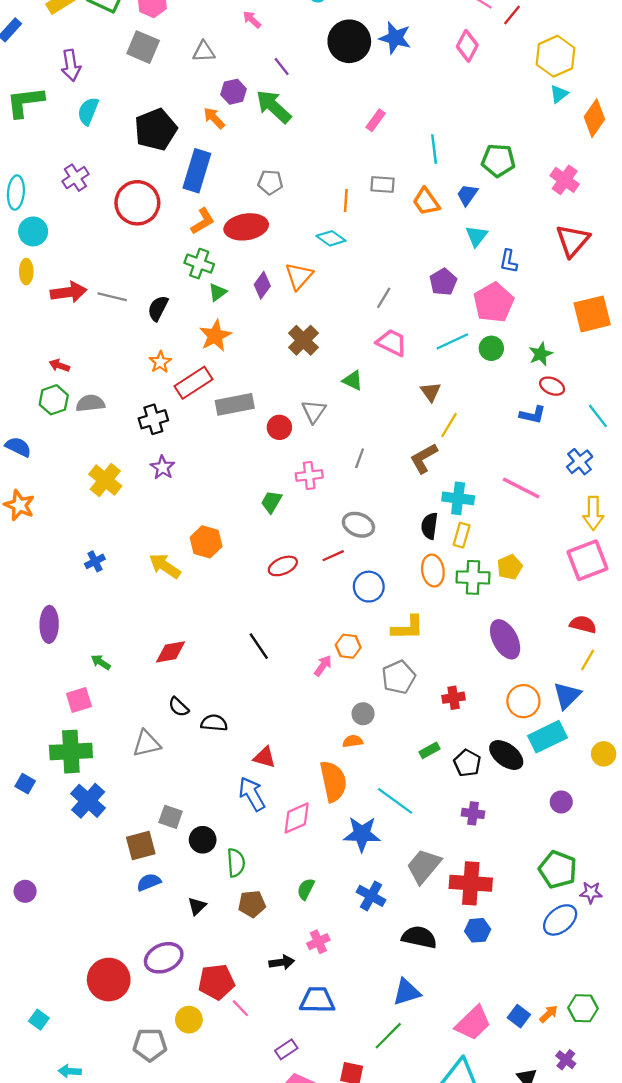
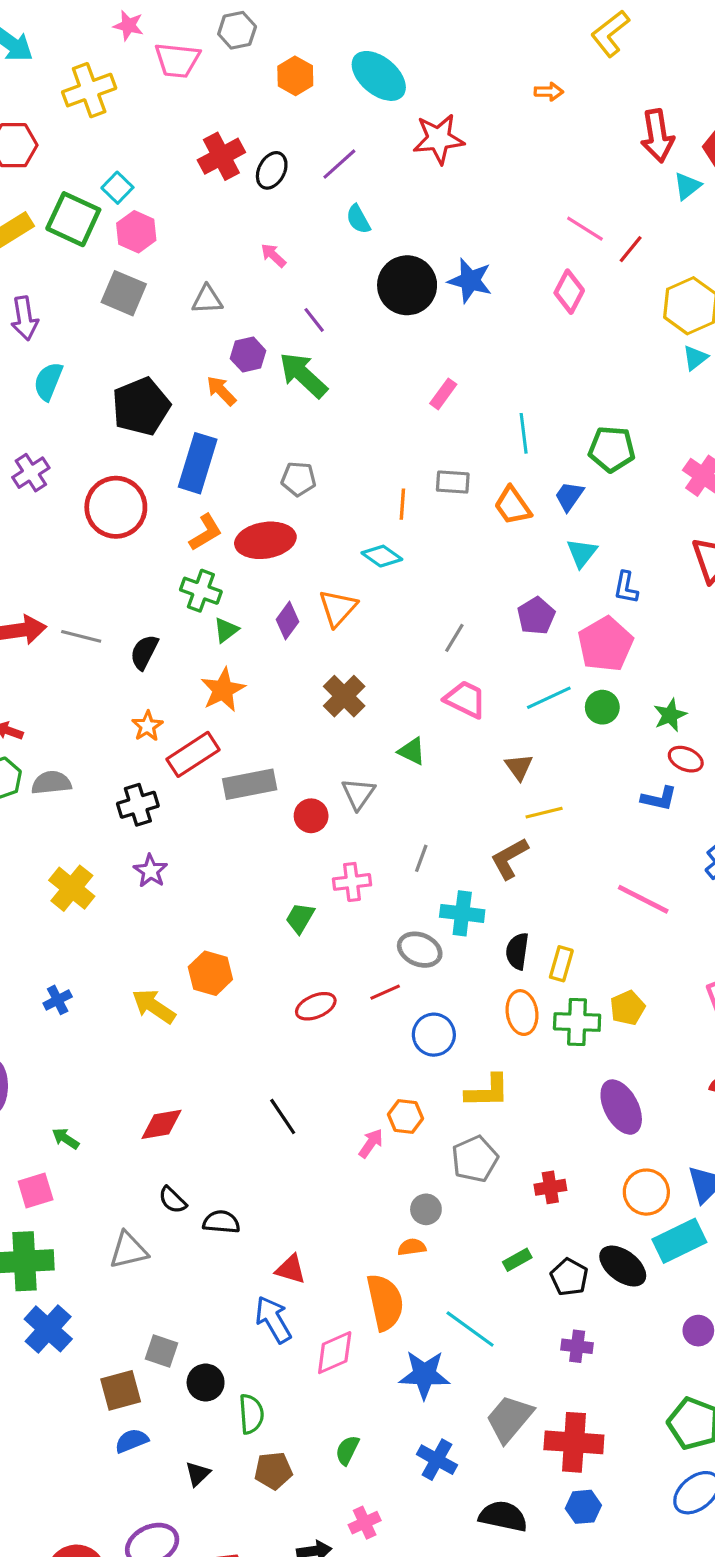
yellow line: (449, 425) -> (544, 813), turned 45
cyan cross: (458, 498) -> (462, 913), moved

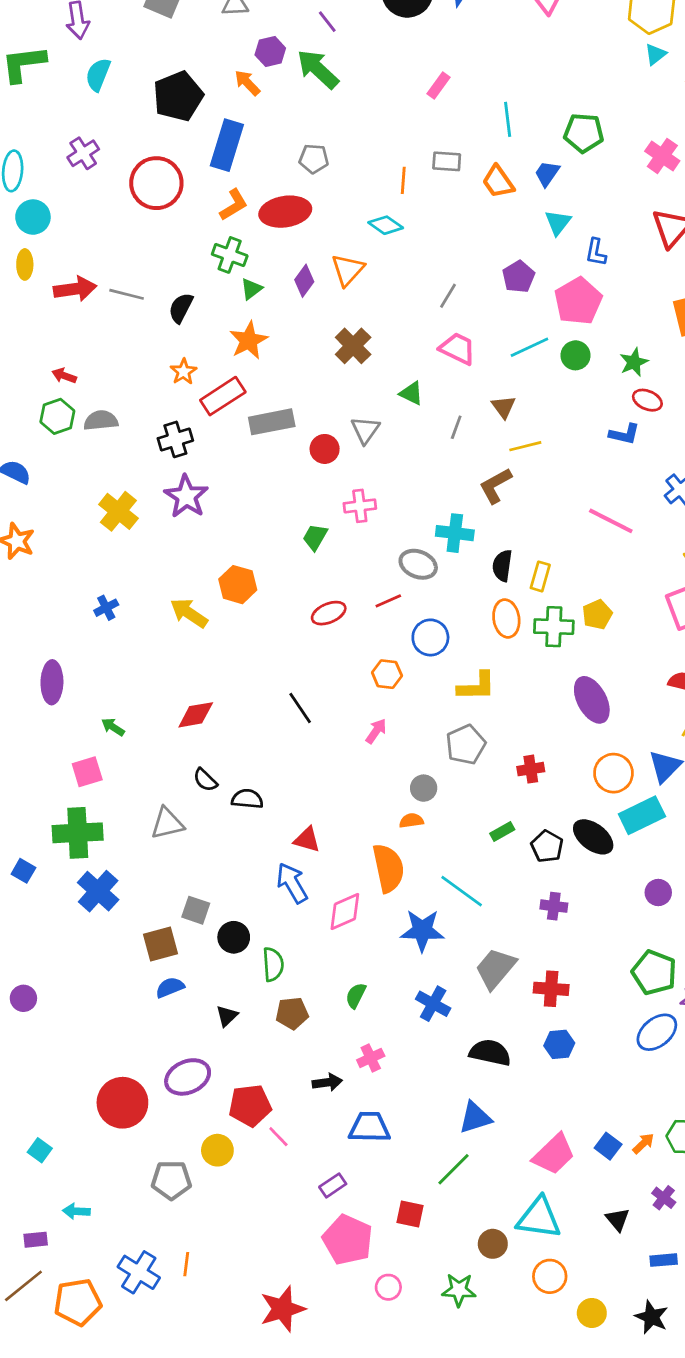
gray line: (421, 858) -> (456, 427), moved
purple star: (150, 871) -> (186, 496), size x1.5
orange hexagon: (406, 1116) -> (387, 674), moved
red cross: (574, 1442) -> (551, 989), size x0.7

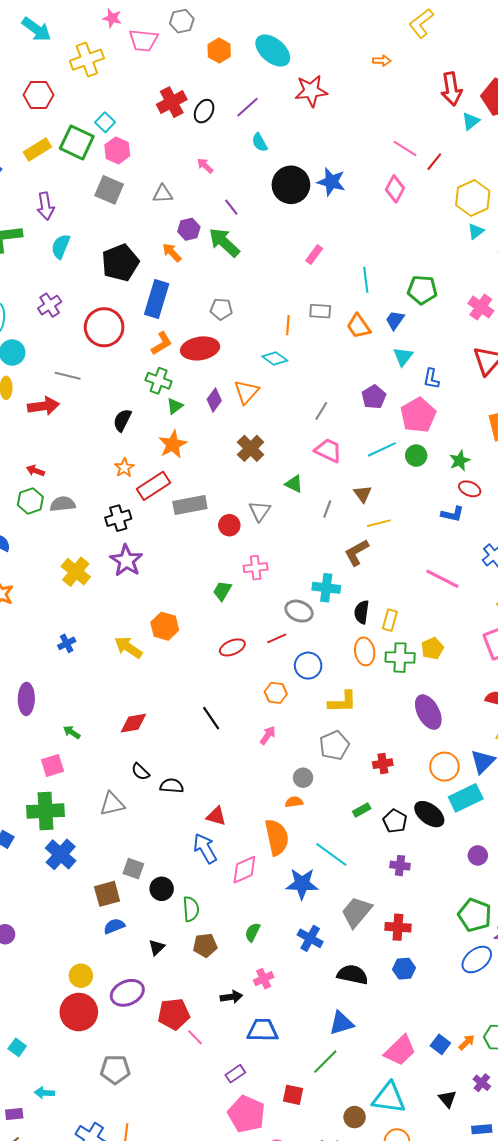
gray line: (127, 294) -> (68, 376), moved
yellow circle: (217, 1150) -> (81, 976), moved

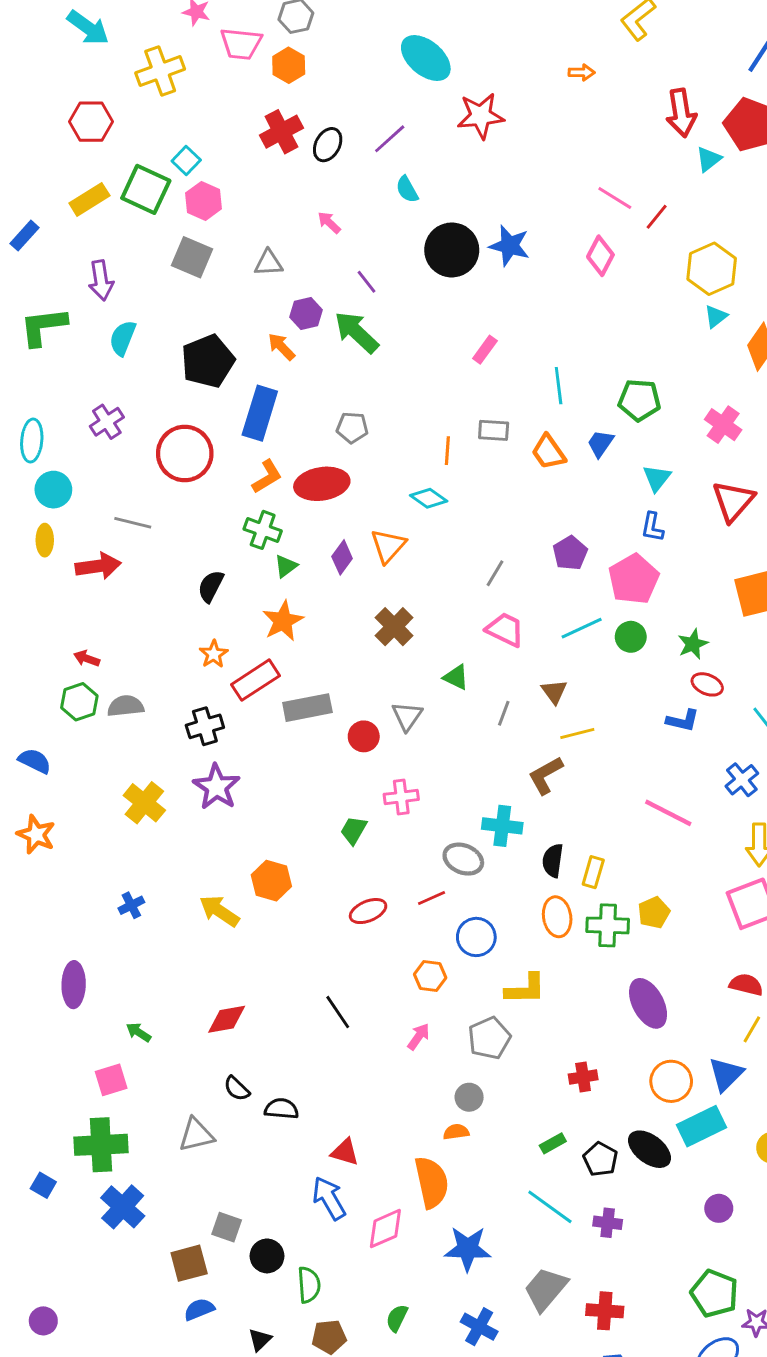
orange hexagon: (219, 51) -> (289, 65), moved
cyan triangle: (403, 357) -> (657, 478), moved
gray pentagon: (334, 745) -> (489, 1038), moved
cyan line: (331, 854) -> (550, 1207), moved

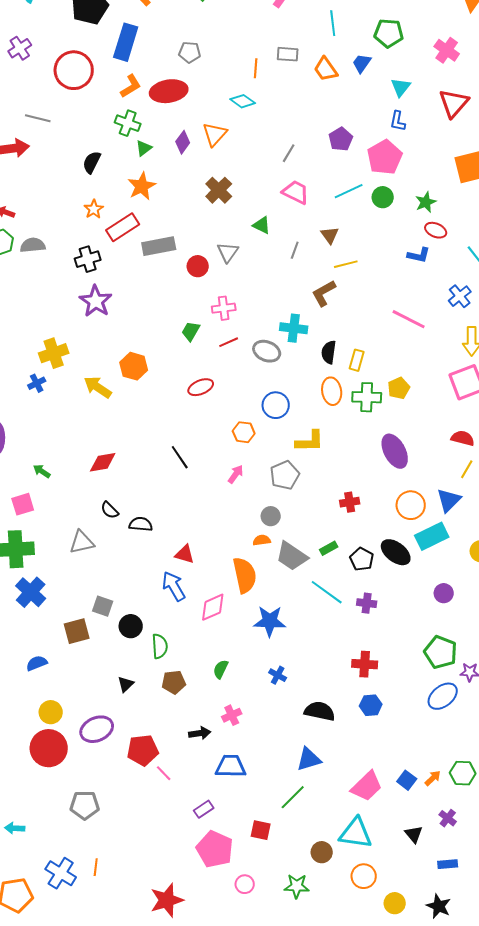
yellow cross: (144, 803) -> (54, 353), moved, turned 32
red line: (432, 898) -> (229, 342), moved
gray trapezoid: (546, 1289) -> (292, 556), moved, turned -96
blue semicircle: (199, 1309) -> (37, 663), moved
blue cross: (479, 1327) -> (278, 675), size x0.7

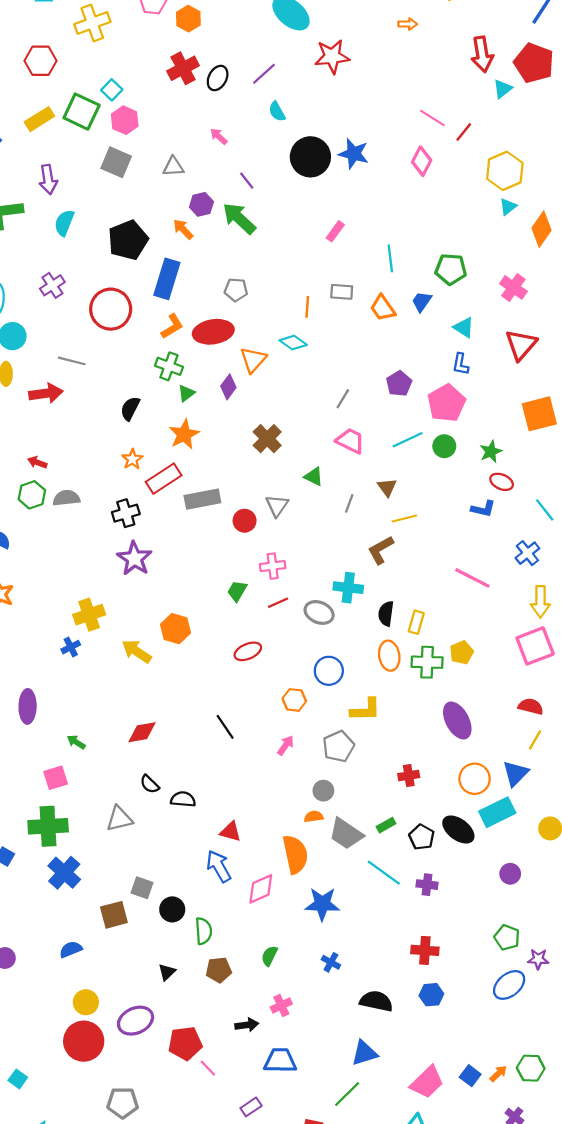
cyan triangle: (401, 87) -> (464, 327), turned -35
orange triangle: (215, 134) -> (253, 360), moved
green pentagon: (441, 652) -> (507, 937), size x0.7

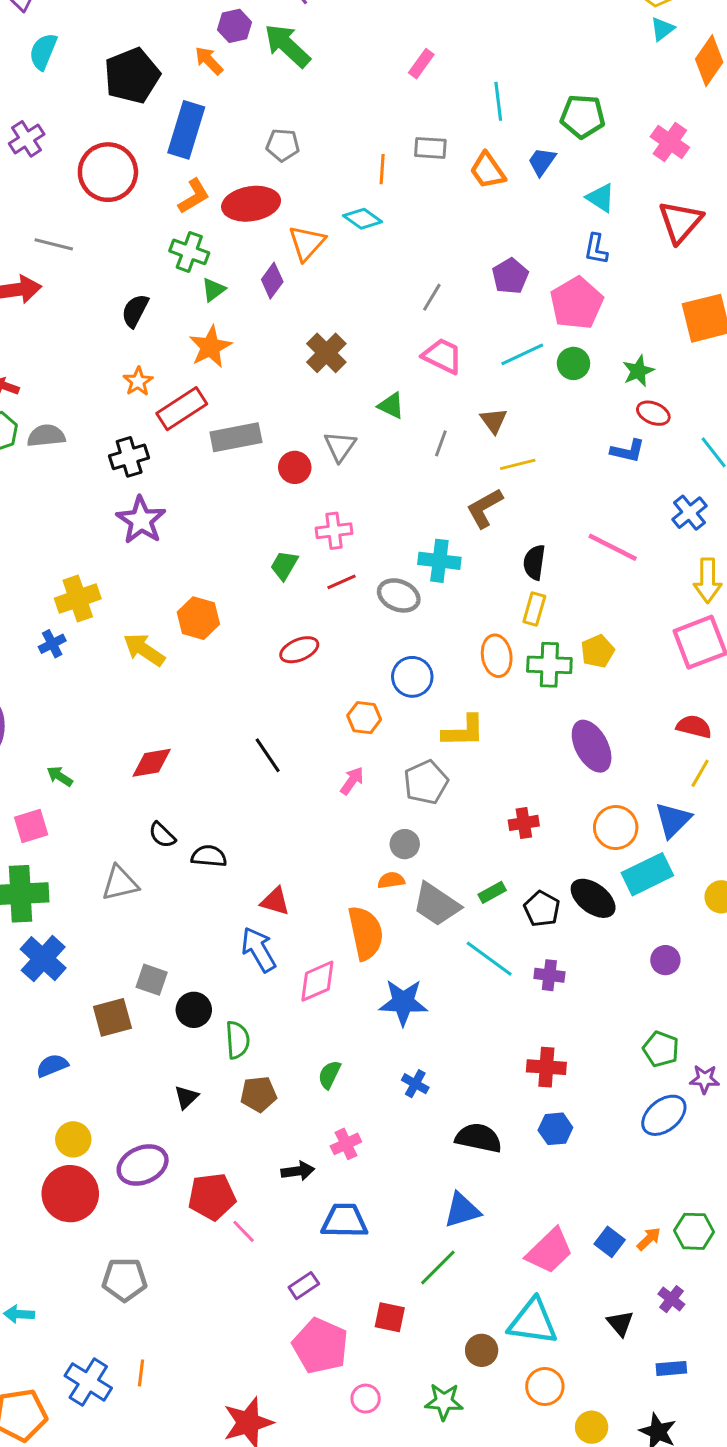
black semicircle: (386, 614) -> (534, 562), moved

